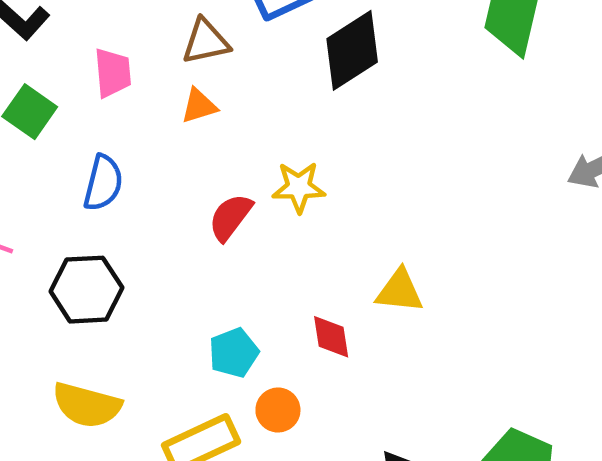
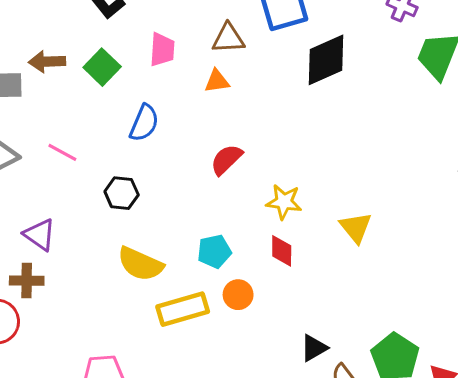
yellow star: (299, 187) -> (284, 202), moved
black hexagon: (86, 290) -> (122, 193), size x0.7
yellow triangle: (400, 291) -> (356, 227), moved, turned 36
yellow semicircle: (87, 405) -> (140, 264), moved

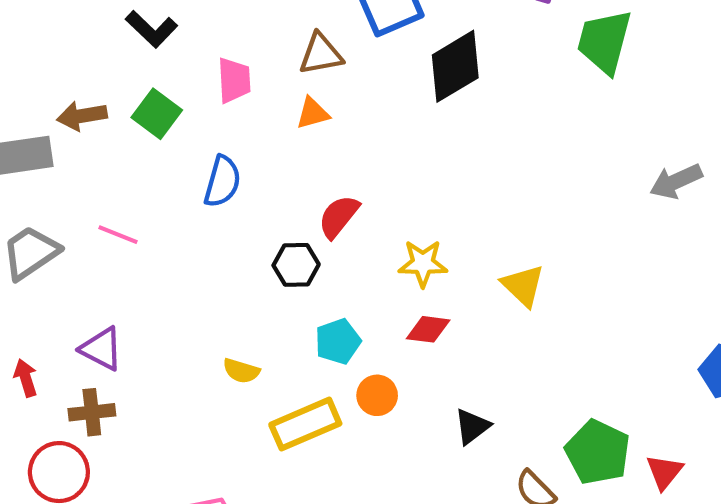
black hexagon: (122, 193) -> (296, 265), moved
red diamond: (282, 251) -> (428, 329), turned -76
yellow semicircle: (140, 264) -> (241, 371), size x0.6
black triangle: (314, 348) -> (472, 426), moved

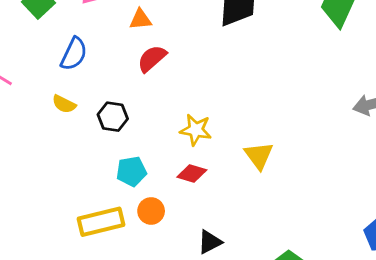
red semicircle: (339, 216) -> (152, 59), moved
yellow semicircle: (241, 371) -> (64, 104), moved

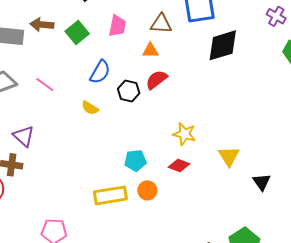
black hexagon: (113, 117) -> (129, 91), moved
black triangle: (210, 242) -> (262, 182), moved, turned -42

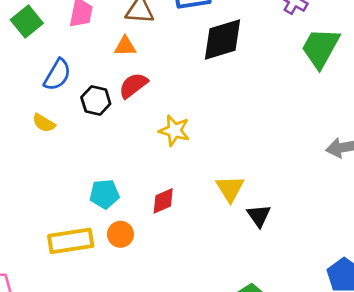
yellow star: (184, 134) -> (174, 131), moved
red diamond: (179, 166) -> (163, 201), turned -45
black triangle: (262, 182) -> (259, 216), moved

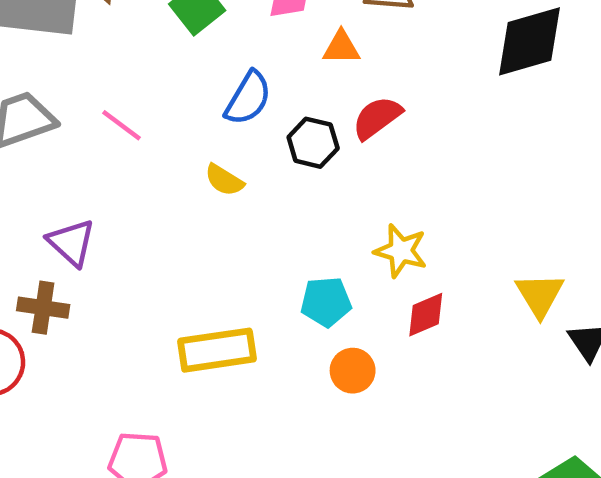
orange triangle: (125, 46) -> (341, 48), moved
yellow star: (174, 131) -> (401, 251), moved
yellow rectangle: (71, 241) -> (217, 350), moved

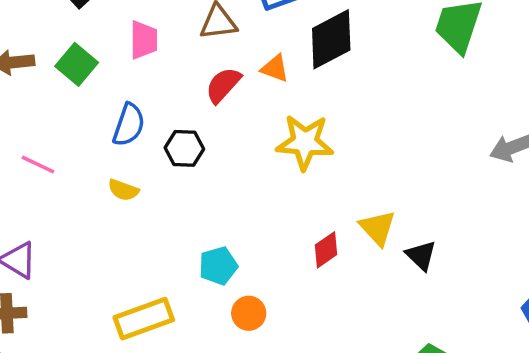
orange triangle: (341, 48) -> (275, 68), moved, turned 32
red semicircle: (377, 118) -> (223, 85), moved
yellow star: (401, 251) -> (305, 142), moved, size x1.4
red diamond: (426, 315) -> (326, 250), moved

